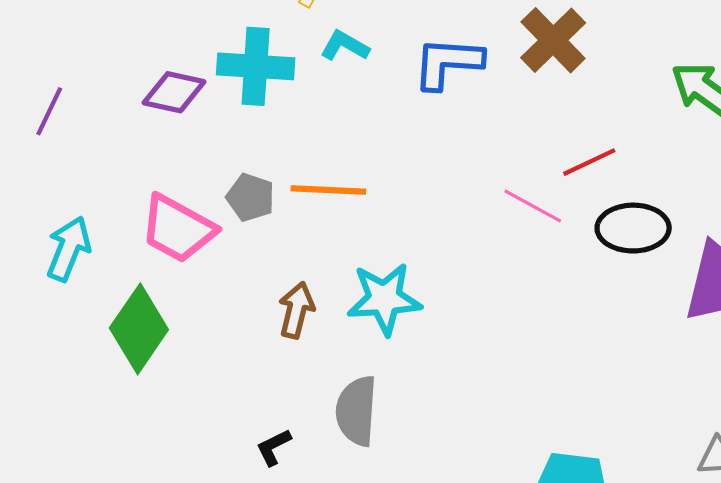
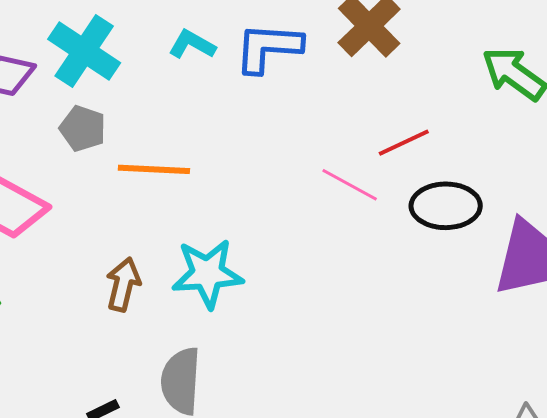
cyan L-shape: (345, 46) -> (192, 44), moved
cyan cross: (256, 66) -> (84, 51), turned 30
gray pentagon: (250, 197) -> (83, 129), moved

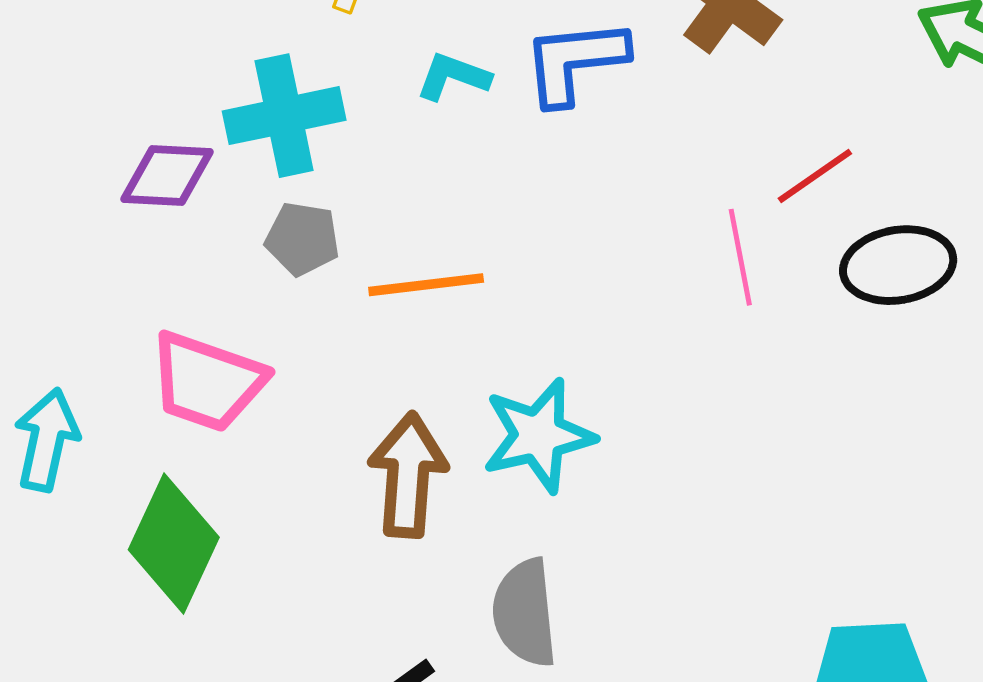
cyan cross: (84, 51) -> (284, 116), turned -36
pink line: (350, 185) -> (740, 257), turned 60
brown arrow: (123, 284) -> (408, 475), size x1.4

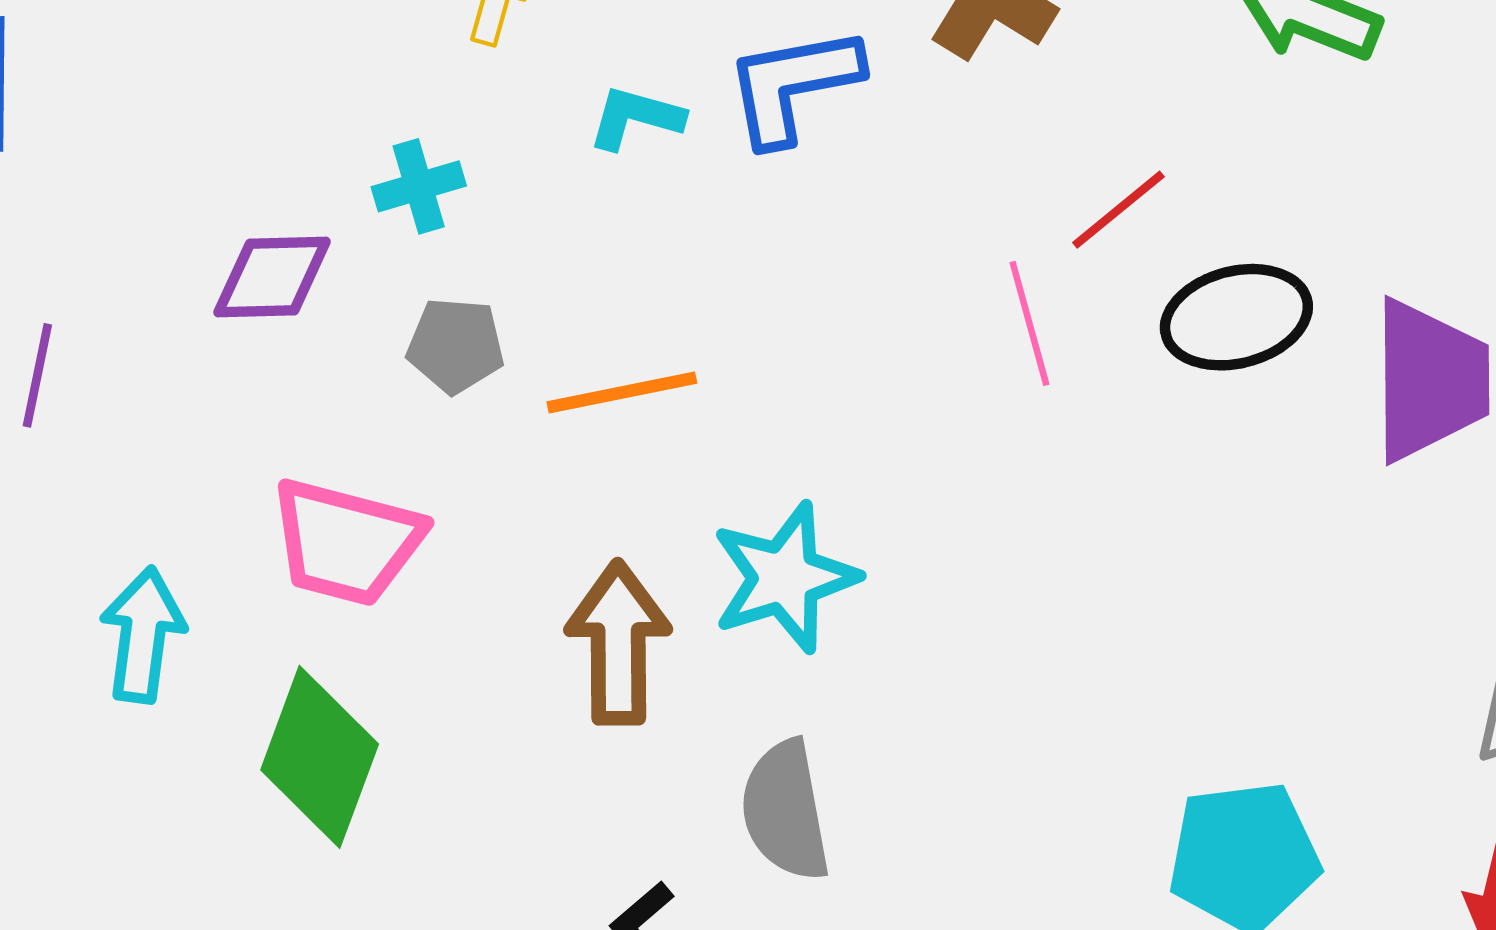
cyan cross: (284, 116) -> (419, 186), size x0.6

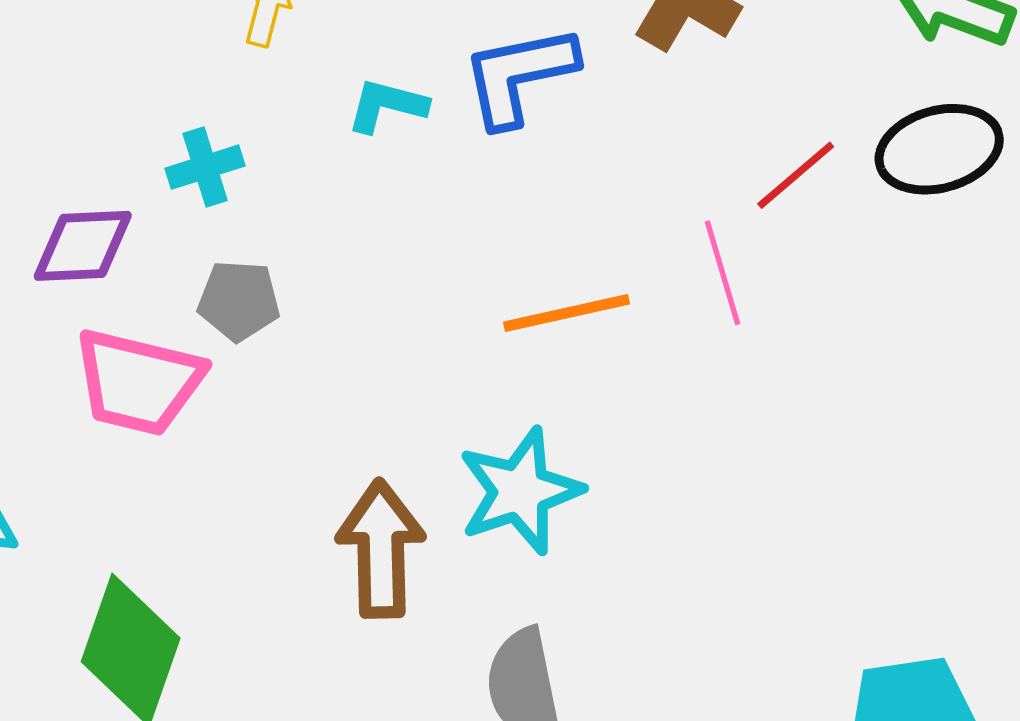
black ellipse: (1236, 317) -> (939, 149), moved
orange line: (622, 392) -> (567, 313), moved
pink trapezoid: (346, 542) -> (138, 382), moved

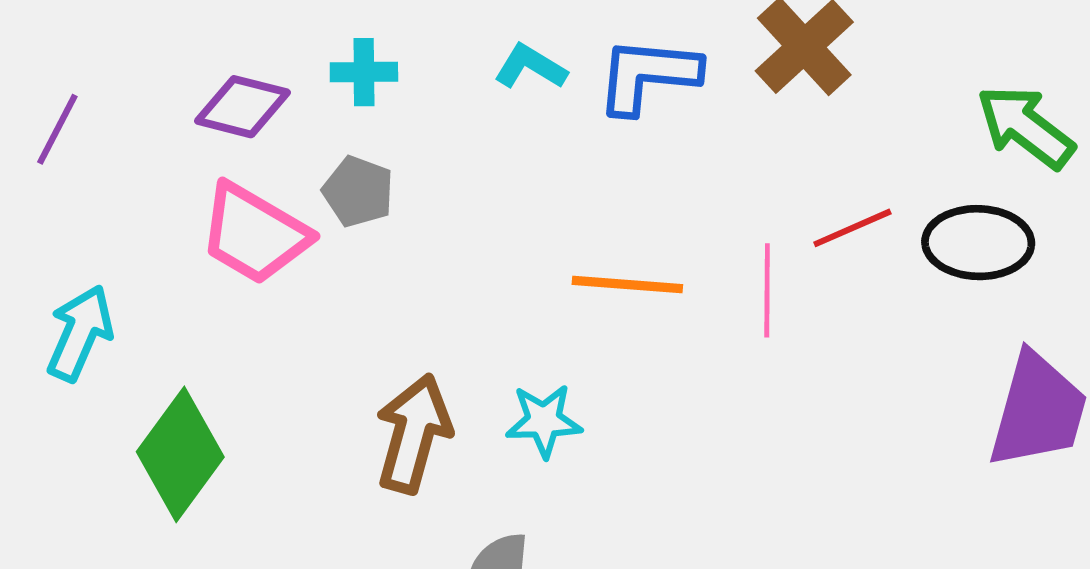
cyan star: (520, 491) -> (544, 421), size x0.7

